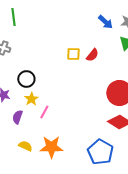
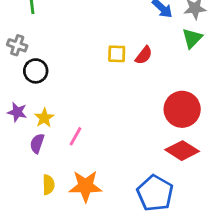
black circle: (26, 79) -> (36, 71), moved
yellow star: (31, 99) -> (44, 118), moved
yellow semicircle: (25, 146) -> (48, 185), turned 64

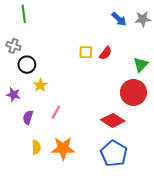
green triangle: (192, 38) -> (141, 65), moved
yellow star: (44, 118) -> (40, 85), moved
red diamond: (182, 151) -> (113, 120), moved

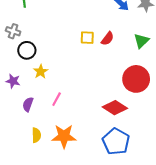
green triangle: (141, 65) -> (141, 41), moved

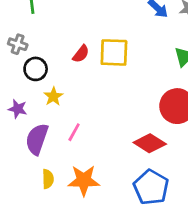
yellow square: (87, 38) -> (114, 52), size x1.6
red semicircle: (107, 39) -> (81, 54), moved
purple semicircle: (28, 104) -> (37, 139), size x1.6

